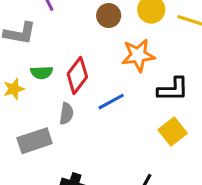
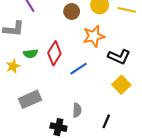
black L-shape: (173, 89) -> (119, 57), turned 30
gray semicircle: (66, 114) -> (77, 110), moved

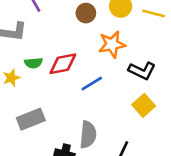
red diamond: (54, 53) -> (63, 64), turned 45
gray semicircle: (77, 110) -> (88, 135), size x1.5

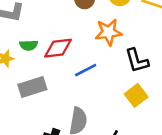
black L-shape: (142, 71) -> (137, 61), turned 44
gray rectangle: (31, 119) -> (32, 87), moved

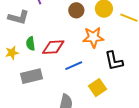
green semicircle: (29, 45) -> (31, 44), turned 80
yellow square: (136, 95) -> (98, 88), moved

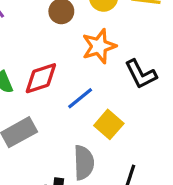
yellow square: (98, 88) -> (109, 124), moved

